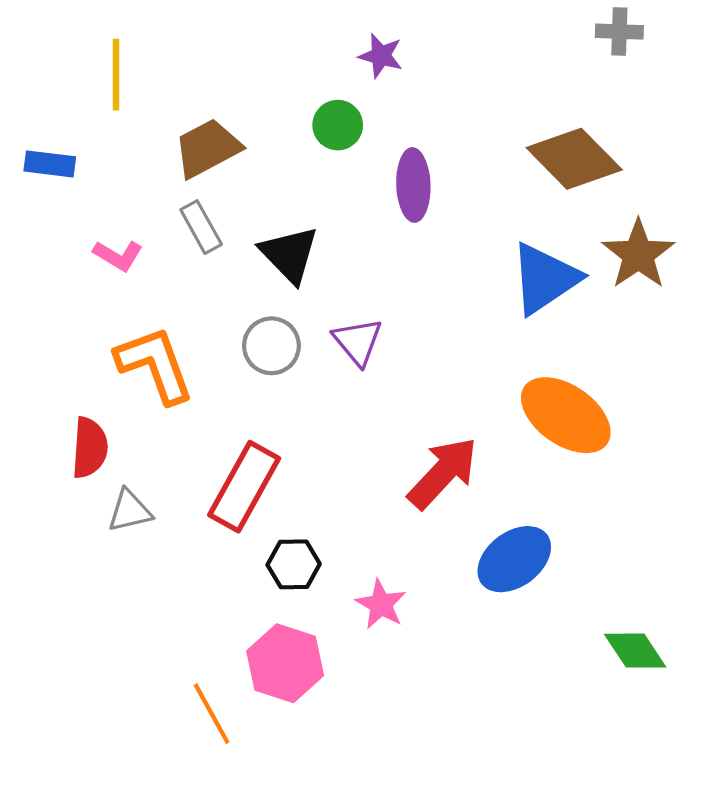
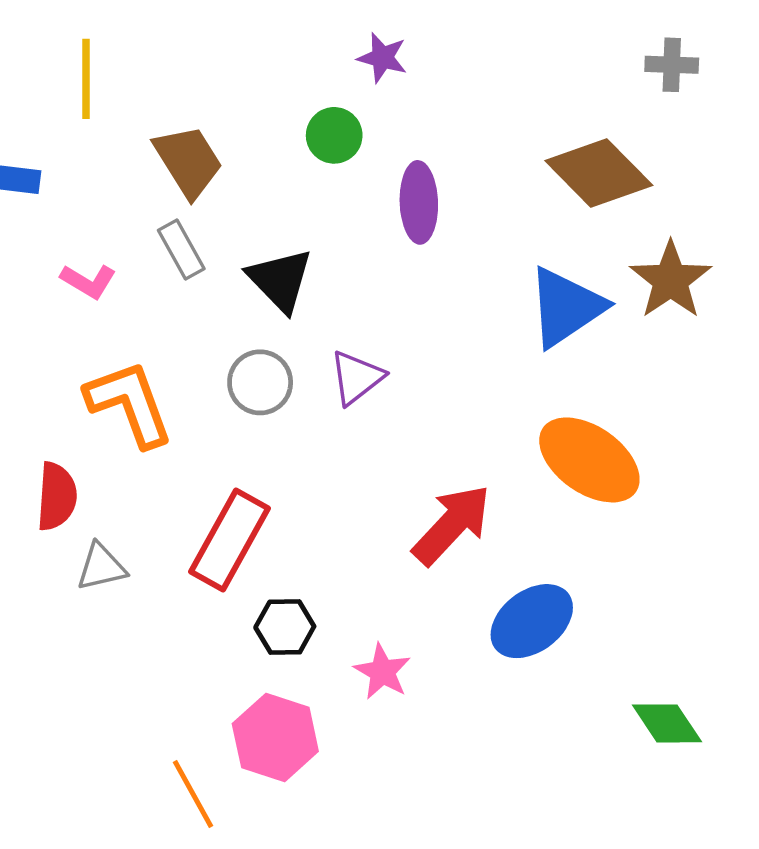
gray cross: (619, 32) -> (672, 65), moved
brown trapezoid: (207, 148) -> (188, 161), turned 86
purple triangle: (358, 342) -> (357, 378), turned 32

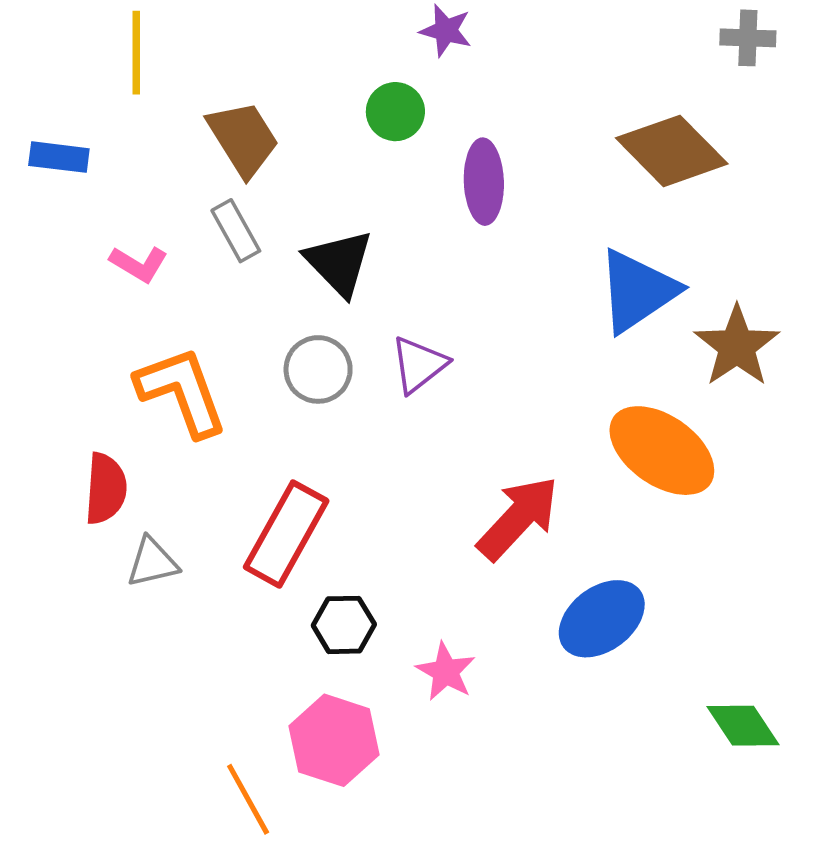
brown star: (671, 280) -> (737, 346), moved

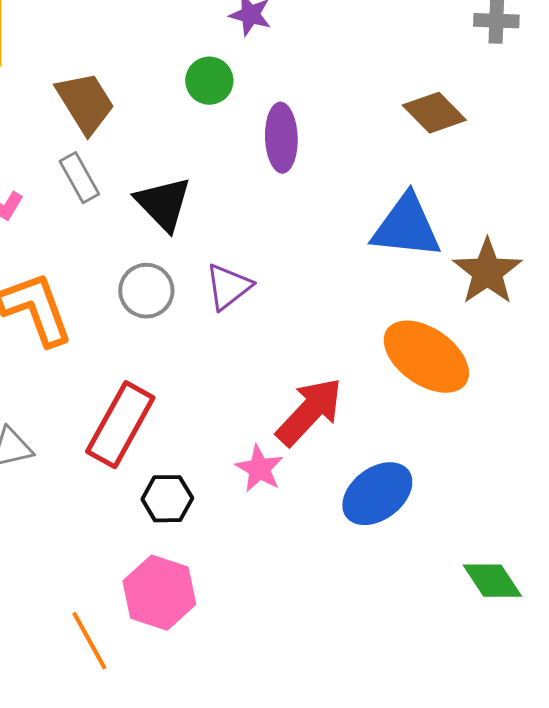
brown diamond: (672, 151) -> (434, 113), size x0.7
blue triangle: (637, 291) -> (406, 227), turned 40
pink star: (446, 672) -> (259, 469), moved

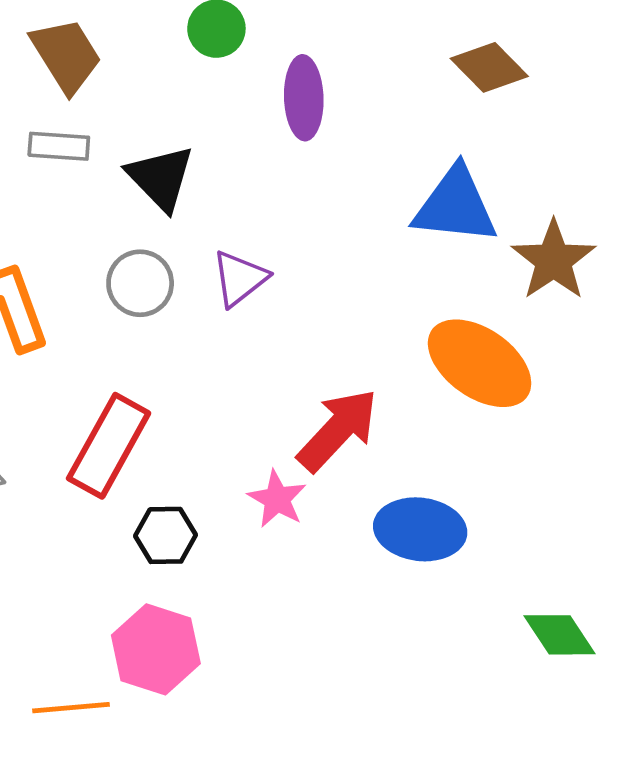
gray rectangle: (79, 178) -> (59, 146), turned -57
blue ellipse: (377, 494) -> (420, 529), turned 44
orange line: (89, 641) -> (71, 708), turned -66

